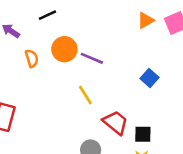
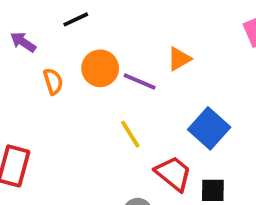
orange triangle: (146, 20) -> (179, 59), moved
blue square: (149, 78) -> (209, 128), moved, size x1.5

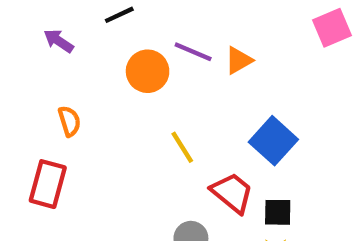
orange semicircle: (53, 81) -> (69, 121), moved
purple line: (140, 81) -> (193, 52), moved

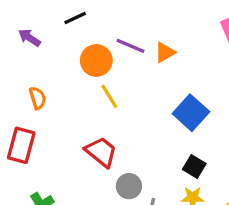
yellow line: (182, 147) -> (109, 96), moved
red trapezoid: (232, 193) -> (101, 152), moved
black square: (278, 212) -> (194, 167), turned 30

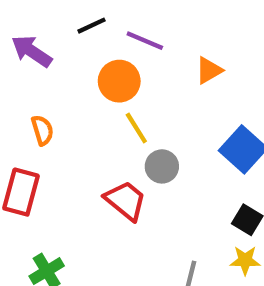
purple arrow: (29, 38) -> (32, 51), size x1.4
purple line: (131, 46) -> (145, 41), moved
gray circle: (129, 186) -> (162, 166), moved

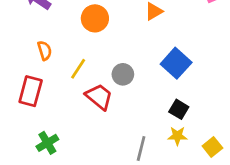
yellow line: (136, 128) -> (78, 69), moved, turned 65

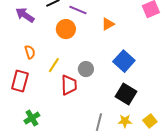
red trapezoid: (99, 97) -> (69, 85), turned 50
black square: (179, 109) -> (126, 94), size x1.5
yellow star: (177, 136) -> (125, 121), moved

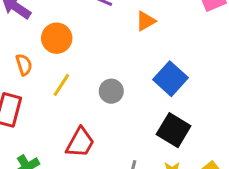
orange circle: (66, 29) -> (57, 38), moved
red trapezoid: (69, 85) -> (80, 143), moved, turned 30

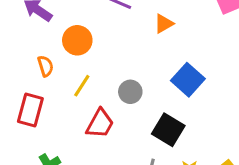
black square: (174, 130) -> (168, 130), moved
red trapezoid: (80, 143) -> (100, 124), moved

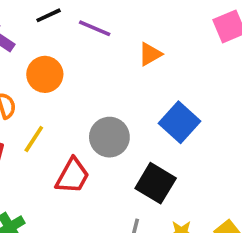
yellow line: (82, 86) -> (34, 139), moved
gray circle: (130, 92) -> (109, 137), size x1.4

